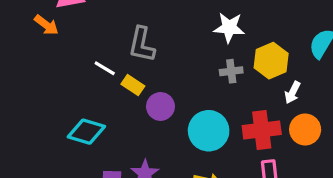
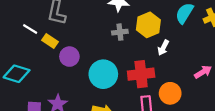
orange circle: (305, 129) -> (170, 93), moved

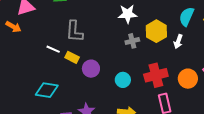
white arrow: (163, 48) -> (178, 41), moved
cyan circle: (103, 74) -> (123, 80), size x0.6
orange circle: (170, 93) -> (188, 79), moved

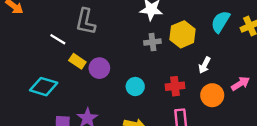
white arrow: (178, 41) -> (205, 65), moved
yellow rectangle: (72, 57) -> (77, 61), moved
red cross: (156, 75) -> (175, 86), size x0.7

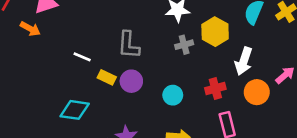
gray L-shape: (86, 22) -> (129, 45), moved
white arrow: (205, 65) -> (244, 61), size x1.5

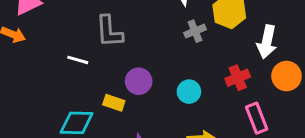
gray L-shape: (129, 45) -> (109, 31), moved
yellow rectangle: (107, 77) -> (114, 103), moved

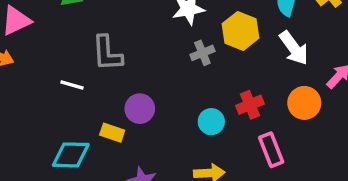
white arrow: (267, 42) -> (294, 48), moved, turned -48
cyan circle: (189, 92) -> (211, 122), moved

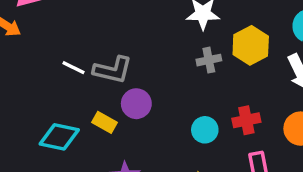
gray L-shape: (107, 53) -> (113, 70), moved, turned -84

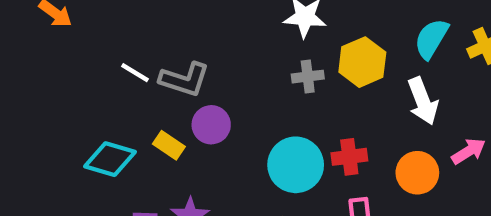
cyan circle: (205, 130) -> (296, 165), size x1.6

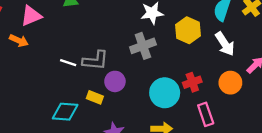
gray cross: (308, 77) -> (143, 46), moved, size x1.5

